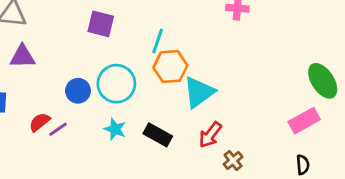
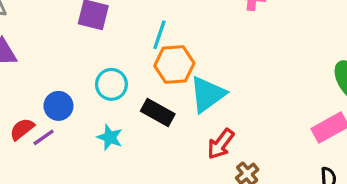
cyan circle: (116, 84) -> (111, 84), size x0.7
blue circle: (78, 91) -> (58, 106), moved
black rectangle: (158, 135) -> (158, 113), moved

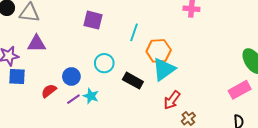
orange hexagon: (174, 65) -> (159, 51), moved
purple line: (44, 137) -> (73, 99), moved
cyan star: (110, 137) -> (91, 96), moved

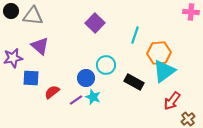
purple square: (93, 20) -> (95, 23), turned 30
purple triangle: (37, 44) -> (40, 46), turned 42
blue square: (17, 76) -> (31, 78), moved
blue circle: (71, 76) -> (86, 78), moved

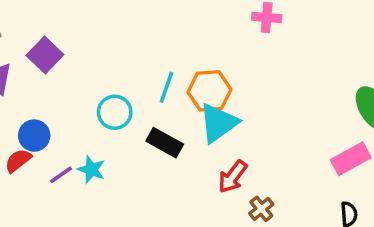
purple square: (95, 23) -> (45, 55), moved
cyan line: (135, 35) -> (167, 87), moved
blue circle: (86, 78) -> (34, 136), moved

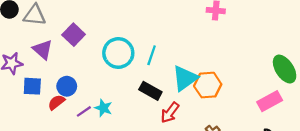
orange hexagon: (209, 91) -> (208, 85), moved
cyan circle: (115, 112) -> (118, 53), moved, size x1.4
red arrow: (233, 177) -> (170, 113), moved

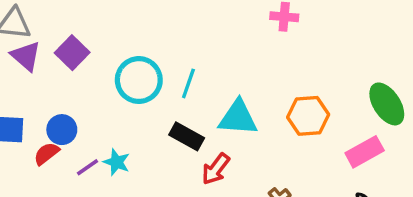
purple triangle: (43, 50) -> (26, 56), moved
cyan triangle: (185, 78) -> (238, 118), turned 40
orange hexagon: (208, 85) -> (308, 116), moved

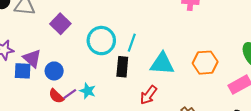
purple triangle: (26, 56) -> (32, 58), moved
black rectangle: (187, 136) -> (122, 67), moved, turned 66
red semicircle: (46, 154) -> (56, 96), moved, turned -98

